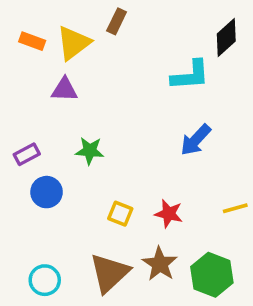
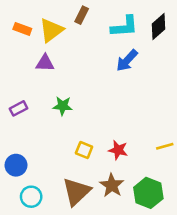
cyan L-shape: (190, 75) -> (124, 26), moved
blue arrow: (196, 140) -> (127, 61), moved
blue circle: (47, 192) -> (16, 165), moved

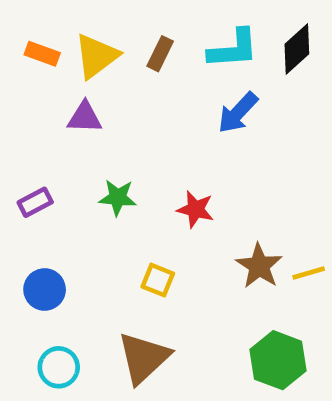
brown rectangle: (82, 15) -> (160, 54), moved
red star: (118, 150) -> (195, 209), moved
blue circle: (16, 165) -> (45, 289), moved
brown star: (112, 185) -> (259, 266), moved

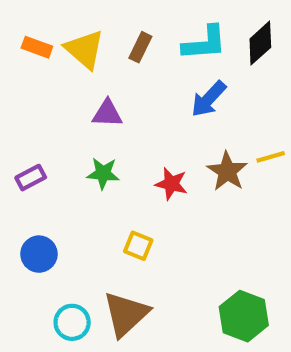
yellow triangle: (96, 56) -> (84, 49), turned -42
purple triangle: (85, 117) -> (107, 113), moved
brown star: (259, 266) -> (227, 171), moved
yellow line: (309, 273) -> (271, 157), moved
cyan circle: (59, 367) -> (72, 322), moved

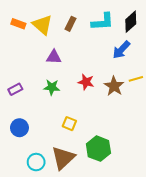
blue arrow: (209, 99) -> (121, 50), moved
red star: (171, 184) -> (86, 82), moved
green hexagon: (244, 316) -> (98, 149), moved

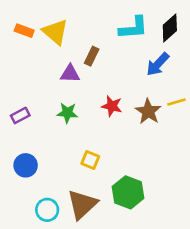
brown rectangle: (70, 24) -> (92, 56), moved

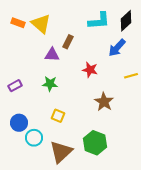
red star: (112, 106) -> (90, 70), moved
brown star: (148, 111) -> (104, 102), moved
yellow square: (90, 160) -> (58, 116), moved
cyan circle: (47, 210) -> (34, 138), moved

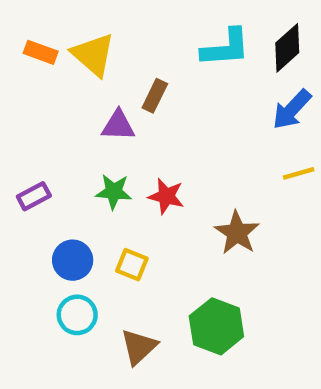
blue arrow: (117, 48) -> (292, 109), moved
red star: (90, 70) -> (166, 196), moved
blue circle: (19, 123) -> (73, 260), moved
brown triangle: (61, 152) -> (139, 347), size x0.7

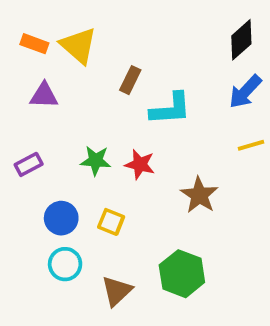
cyan L-shape: (226, 48) -> (170, 109), moved
purple triangle: (118, 125) -> (44, 95), moved

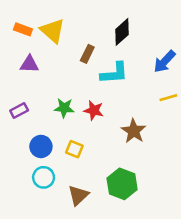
black diamond: (241, 40) -> (122, 32), moved

